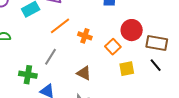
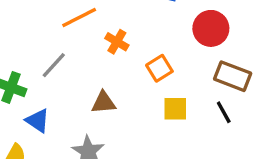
red circle: (132, 30) -> (211, 28), moved
brown triangle: (84, 73) -> (104, 103), turned -42

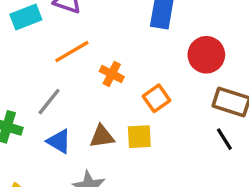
yellow square: (175, 109) -> (139, 137), moved
blue triangle: (38, 121) -> (59, 141), moved

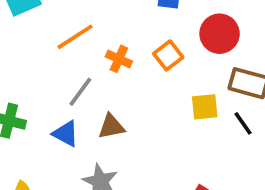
orange square: (157, 98) -> (168, 55), moved
gray line: (49, 102) -> (80, 92), moved
yellow square: (139, 137) -> (205, 107), moved

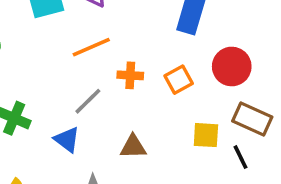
orange cross: (119, 59) -> (130, 75), turned -30
brown triangle: (111, 127) -> (133, 147), moved

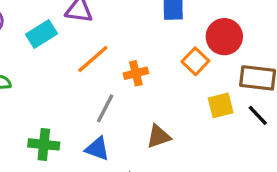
orange square: (179, 80) -> (195, 61), moved

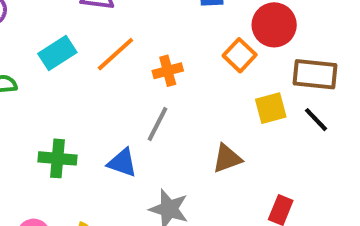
cyan rectangle: (42, 34) -> (57, 53), moved
gray line: (105, 108) -> (158, 124), moved
brown triangle: (159, 136) -> (227, 158), moved

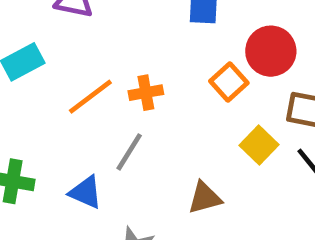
orange line: (115, 54) -> (90, 97), moved
yellow square: (271, 108) -> (259, 145), turned -36

